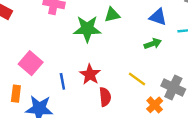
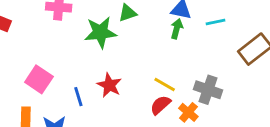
green arrow: (153, 44) -> (177, 29), moved, turned -49
red semicircle: (105, 97) -> (160, 105), moved, turned -120

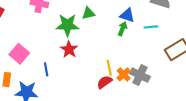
yellow line: (165, 84) -> (109, 68), turned 42
red star: (109, 85) -> (69, 49), moved
orange cross: (188, 112) -> (124, 74), moved

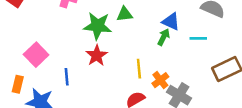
yellow line: (109, 68) -> (139, 69), moved
orange cross: (124, 74) -> (160, 80), moved

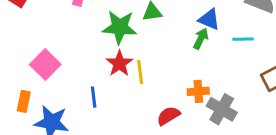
yellow line: (139, 69) -> (140, 72), moved
blue line: (67, 77) -> (94, 97), moved
orange cross: (160, 80) -> (198, 91), turned 35

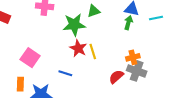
blue line: (94, 97) -> (65, 73), turned -56
gray cross: (222, 109) -> (137, 71), moved

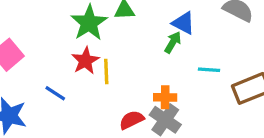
cyan line: (156, 18) -> (209, 70), moved
green star: (74, 25) -> (89, 23), turned 30

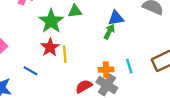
blue triangle: (183, 23) -> (116, 18), turned -35
cyan line: (209, 70) -> (129, 66), moved, turned 72

